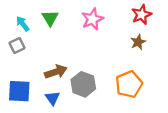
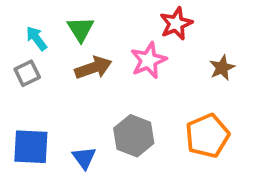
red star: (142, 15) -> (176, 24), moved
pink star: (92, 19) -> (149, 60), moved
brown arrow: (56, 72) -> (93, 68), moved

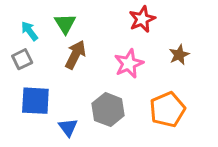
pink star: (149, 60) -> (129, 64), moved
brown arrow: (93, 68) -> (75, 55), turned -44
blue square: (31, 147) -> (35, 101), moved

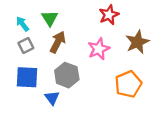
brown star: (179, 55) -> (137, 42), size x1.5
gray square: (22, 59) -> (26, 46), moved
gray hexagon: (108, 110) -> (67, 75), moved

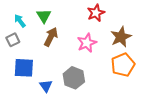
gray square: (26, 46) -> (13, 40), moved
gray hexagon: (67, 75) -> (74, 78), moved
orange pentagon: (128, 84) -> (123, 65), moved

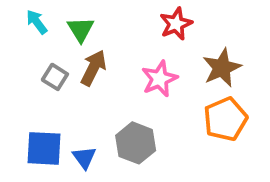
cyan arrow: (20, 21) -> (37, 22), moved
gray square: (13, 40) -> (55, 77), moved, turned -32
blue square: (24, 68) -> (44, 148), moved

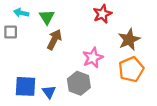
cyan arrow: (37, 22) -> (21, 13), turned -40
gray square: (55, 77) -> (11, 32), moved, turned -32
pink star: (159, 79) -> (93, 58), moved

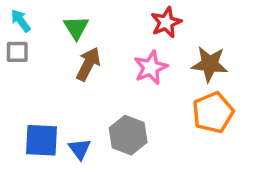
cyan arrow: (21, 13) -> (21, 21), moved, turned 40
brown star: (129, 39) -> (210, 64), turned 30
pink star: (93, 58) -> (151, 68), moved

